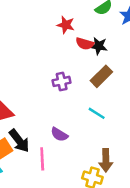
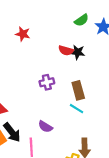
red star: (66, 25) -> (23, 34), moved
brown rectangle: (101, 76) -> (78, 90), moved, turned -60

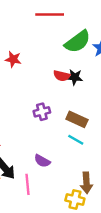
green semicircle: (81, 20) -> (78, 42), size x1.6
brown rectangle: (78, 90) -> (77, 119), turned -48

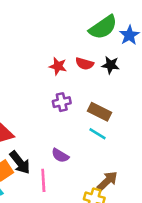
red star: (13, 59) -> (58, 66), moved
black star: (75, 77) -> (110, 65), moved
brown arrow: (86, 183) -> (107, 181), turned -132

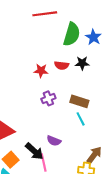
green semicircle: (103, 27) -> (72, 34), turned -30
cyan line: (97, 134) -> (81, 119), turned 40
black arrow: (20, 162) -> (34, 151), moved

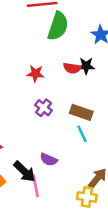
green semicircle: (72, 34) -> (58, 26), moved
red semicircle: (62, 65) -> (72, 68), moved
purple cross: (48, 98) -> (44, 108), turned -32

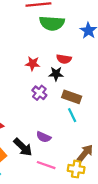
green semicircle: (58, 26) -> (52, 23), turned 75
black star: (86, 66) -> (56, 74), moved
pink line: (35, 186) -> (46, 165), moved, turned -60

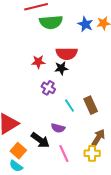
red semicircle: (64, 59) -> (67, 54), size x1.5
brown rectangle: (72, 97) -> (91, 105), moved, turned 54
cyan line: (72, 115) -> (69, 106), moved
pink line: (46, 165) -> (64, 154), turned 54

